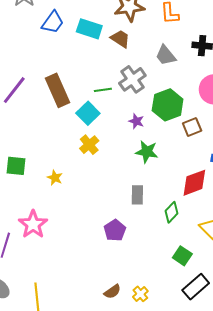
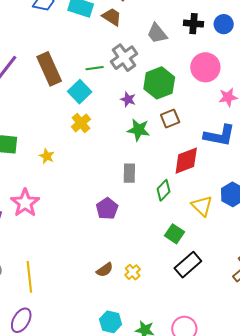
brown square: (192, 127) -> (170, 118), moved

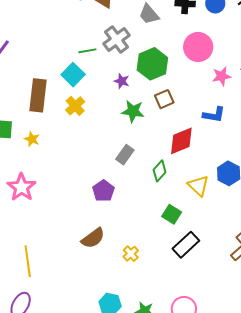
brown rectangle: (49, 69) -> (38, 95), moved, turned 32
blue L-shape: (219, 135) -> (214, 115), size x0.7
yellow star: (47, 156) -> (32, 139), moved
gray rectangle: (129, 173) -> (125, 155), turned 36
brown semicircle: (105, 270) -> (93, 238), moved, size x1.4

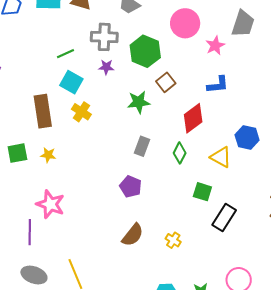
gray cross: (116, 39) -> (104, 37), turned -36
green line: (87, 51) -> (66, 54), moved
purple star: (122, 81) -> (106, 67), moved

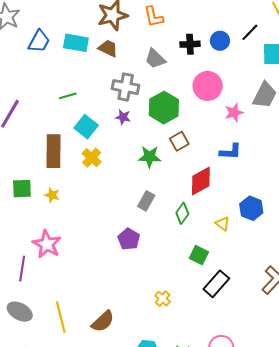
green line: (66, 54) -> (68, 96), moved
yellow triangle: (221, 157) -> (222, 224), size x0.7
brown semicircle: (133, 235) -> (103, 321), moved

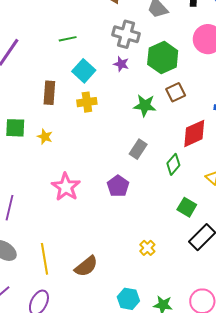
brown rectangle: (53, 151) -> (49, 93), size x0.7
yellow cross: (92, 158) -> (87, 102), turned 36
pink star: (47, 244) -> (66, 187), moved

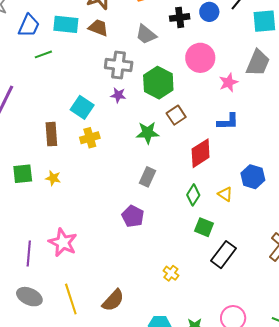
green line: (68, 39) -> (43, 54), moved
green diamond: (173, 164) -> (193, 195), moved
pink star: (66, 187) -> (63, 242), moved

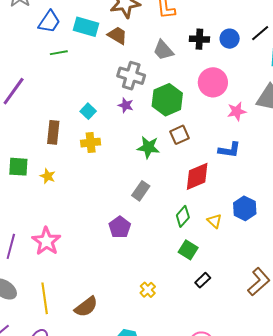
cyan square: (82, 107) -> (88, 111), size x0.7
black rectangle: (223, 255) -> (203, 280), size x0.6

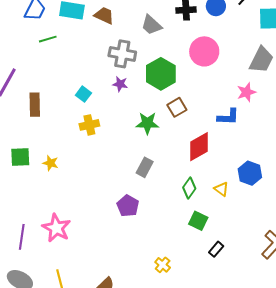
pink star: (237, 111) -> (246, 92), moved
brown rectangle: (53, 132) -> (35, 105), moved

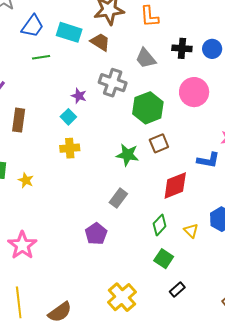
purple star: (120, 84) -> (79, 96), moved
yellow cross: (163, 265) -> (122, 297), size x1.8

